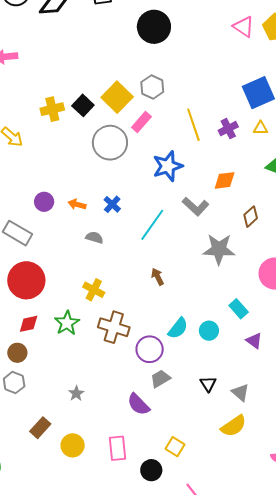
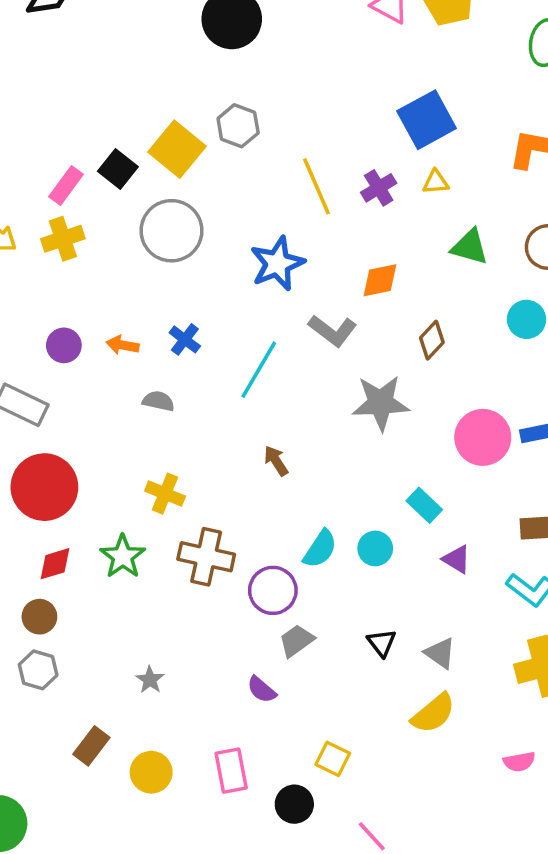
yellow cross: (52, 109) -> (63, 239), moved
pink rectangle: (141, 122) -> (66, 186), moved
purple semicircle: (138, 404) -> (262, 690), size x0.7

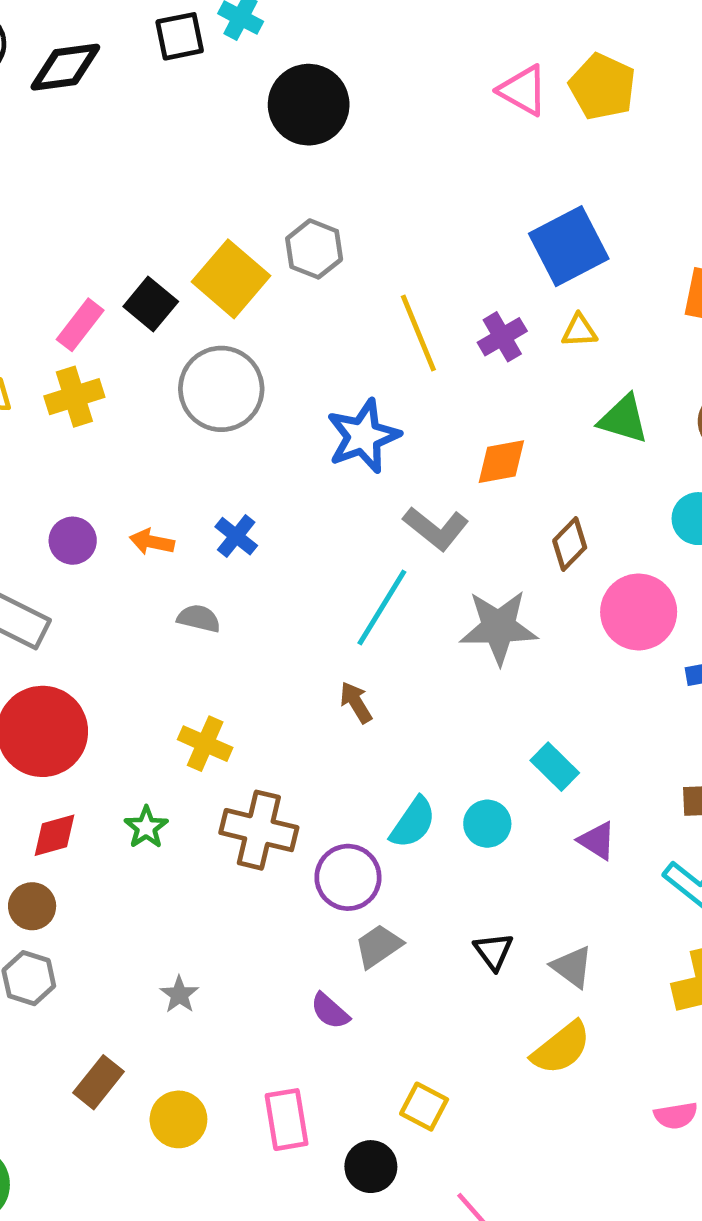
cyan line: (259, 370) -> (382, 608), moved
pink circle: (483, 437) -> (639, 612), moved
green star: (123, 557) -> (146, 827), size x0.7

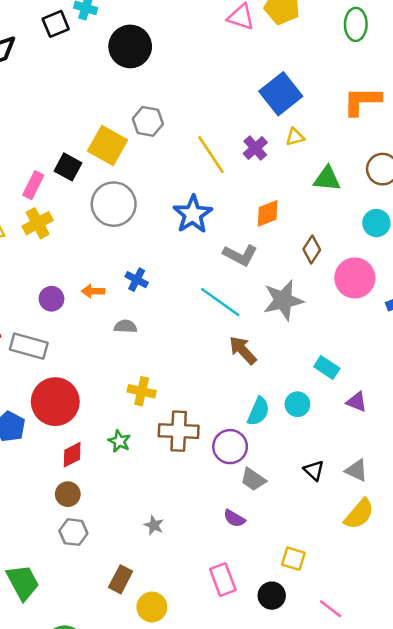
cyan line: (382, 608) -> (220, 302), turned -75
brown arrow: (356, 702) -> (243, 350), moved, size x1.4
gray trapezoid: (378, 946) -> (253, 479), turned -100
yellow circle: (178, 1119) -> (152, 607), moved

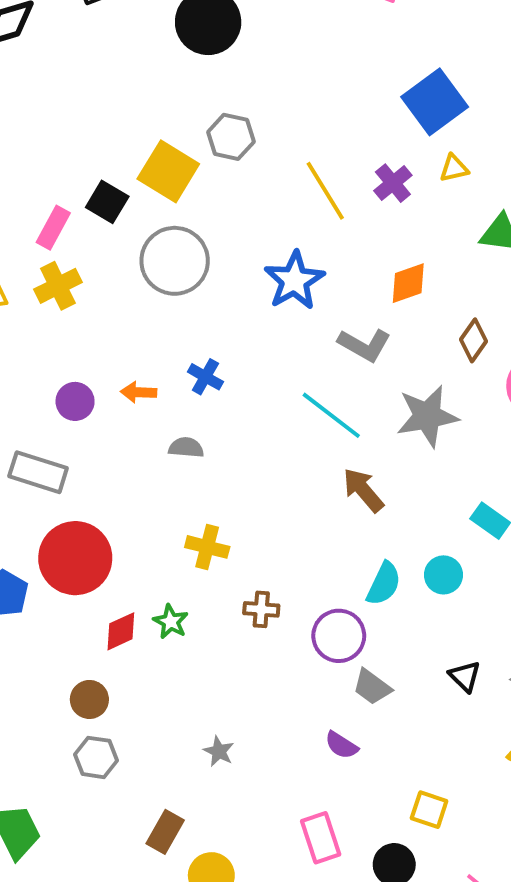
brown cross: (179, 431) -> (261, 609), size x0.6
red diamond: (72, 455) -> (121, 631), moved

